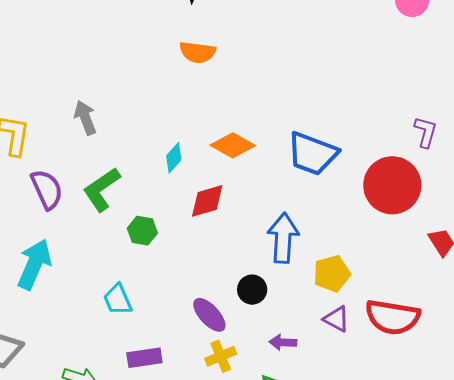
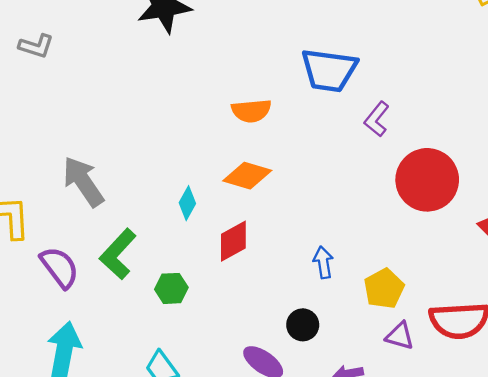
orange semicircle: (198, 52) -> (251, 111), moved
gray arrow: (85, 118) -> (83, 182), size x1.4
purple L-shape: (426, 132) -> (377, 119), moved, turned -144
blue trapezoid: (312, 154) -> (329, 70), moved
blue arrow: (283, 238) -> (323, 262), size x0.6

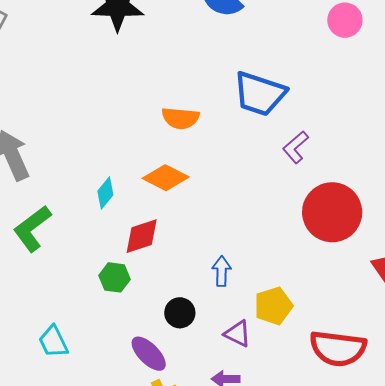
green hexagon: (171, 288) -> (115, 277), moved
black circle: (303, 325) -> (180, 313), moved
purple triangle: (400, 336) -> (238, 334), moved

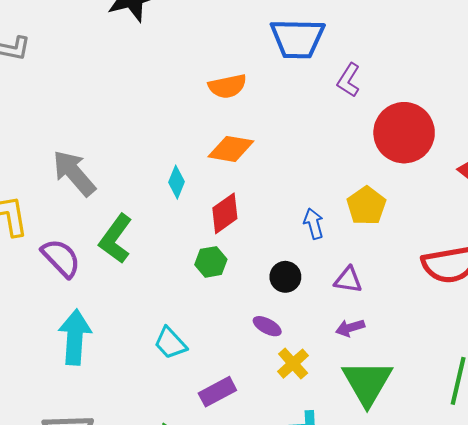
yellow pentagon: (273, 306) -> (366, 206), moved
purple ellipse: (149, 354) -> (267, 326), size x0.7

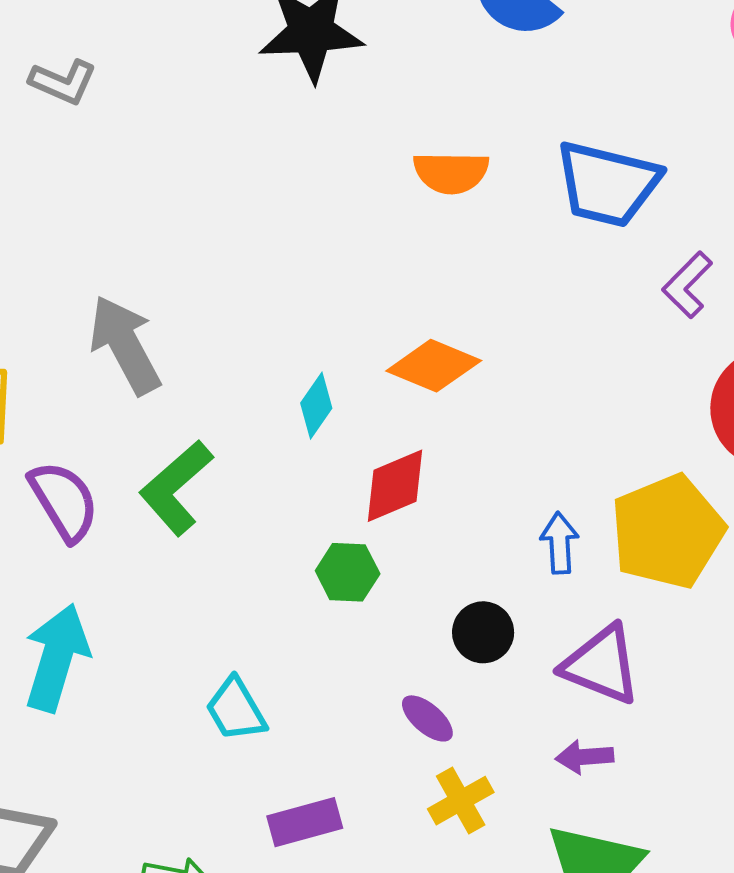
orange semicircle: (227, 86) -> (451, 172), moved
yellow pentagon: (366, 206) -> (667, 532), size x1.5
purple triangle: (348, 280) -> (601, 665), size x1.5

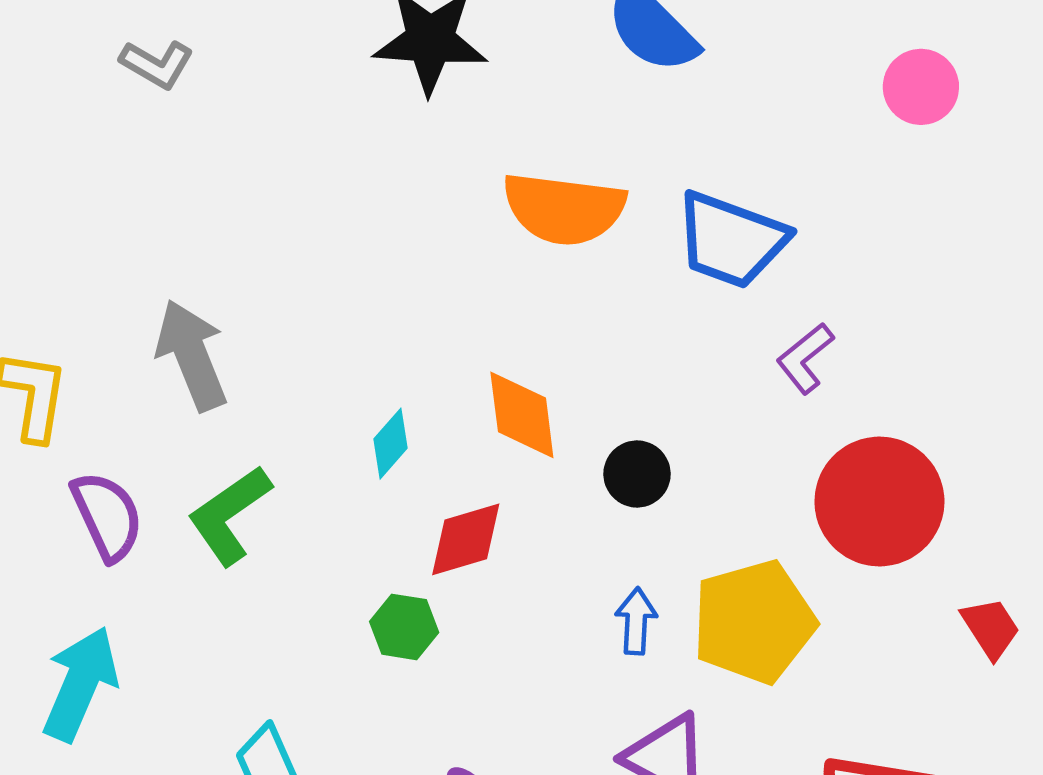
orange semicircle: (451, 172) -> (564, 209), size x1.5
orange diamond: (434, 366) -> (522, 415), turned 54
black circle: (483, 632) -> (637, 474), moved

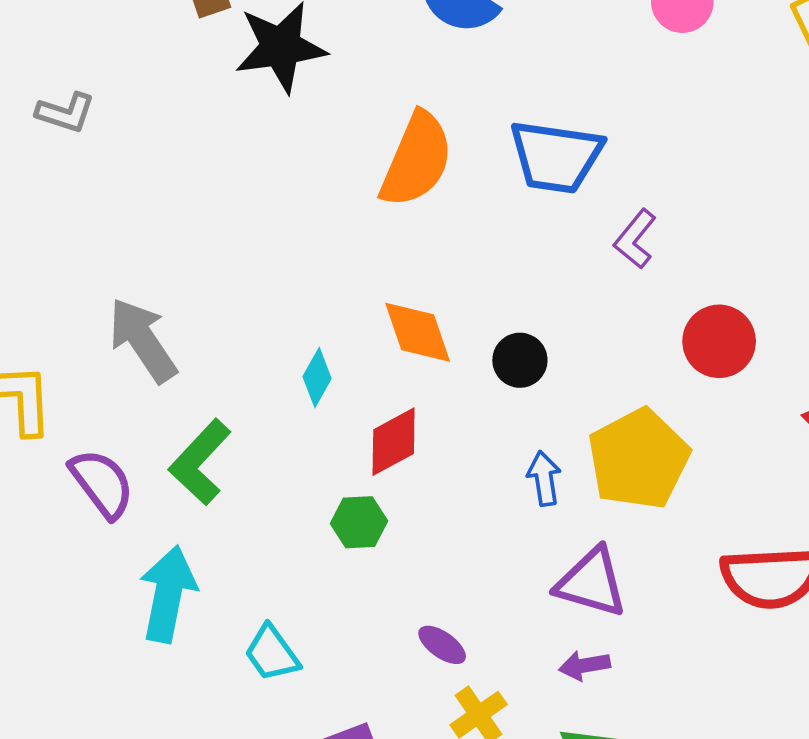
orange semicircle: (564, 209) -> (417, 160), turned -62
red circle: (879, 501) -> (719, 341), size x0.7
cyan arrow: (80, 684) -> (168, 594), moved

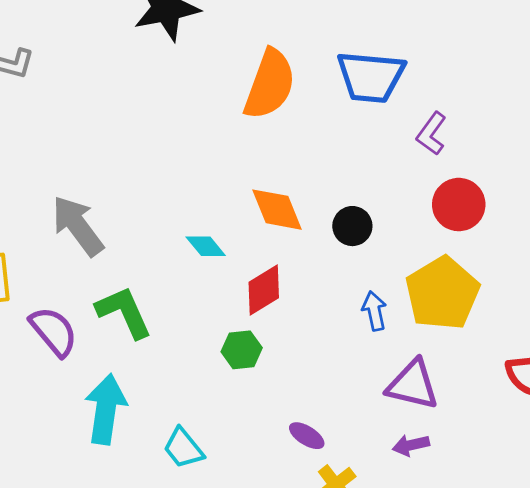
red circle: (719, 341) -> (459, 205), moved
cyan diamond: (317, 378) -> (206, 246), turned -66
green L-shape: (200, 462) -> (124, 312), turned 116

